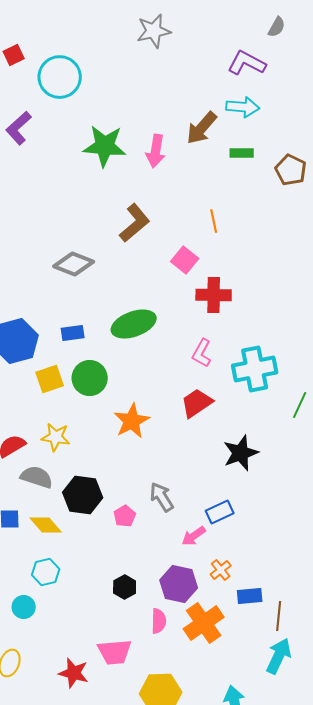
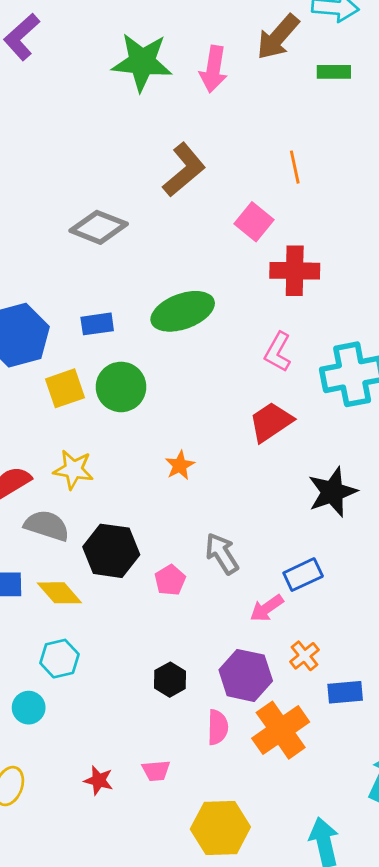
orange star: (132, 421) -> (180, 465), moved, size x0.6
pink trapezoid: (115, 652) -> (156, 771), size x0.6
red star: (74, 673) -> (99, 780), moved, size x0.7

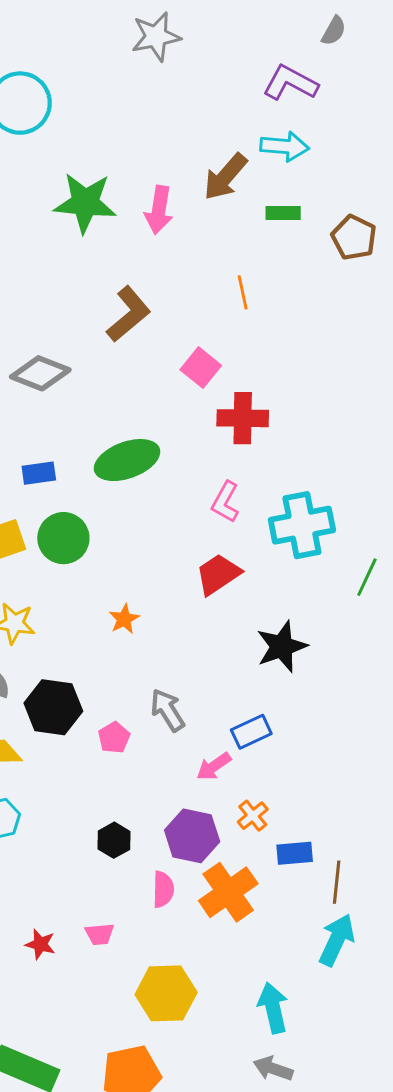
orange line: (295, 167) -> (243, 292), moved

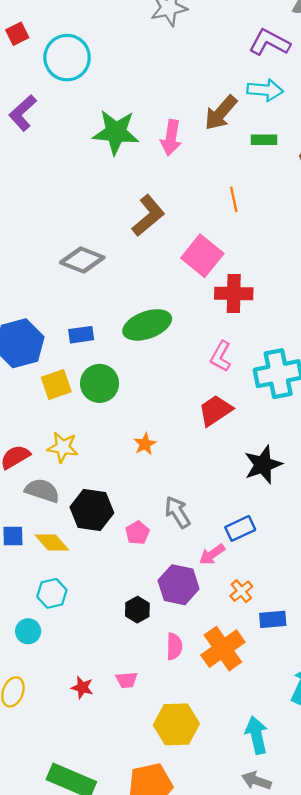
pink square: (201, 368) -> (202, 256), size x1.4
purple hexagon: (192, 836) -> (179, 585), moved

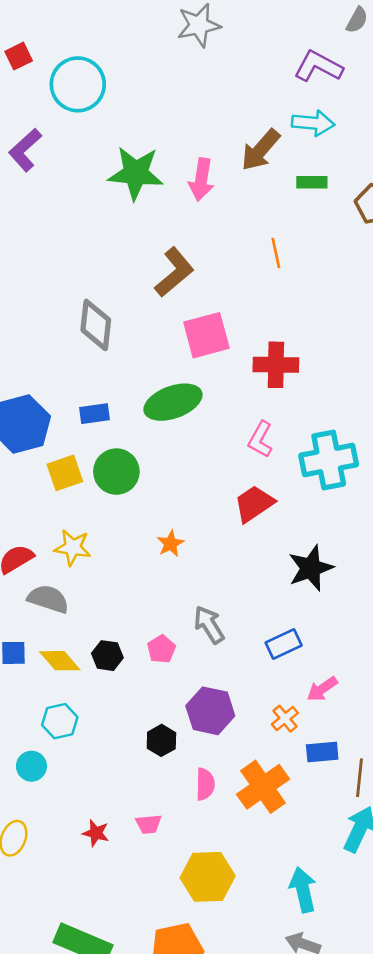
pink square: (202, 256) -> (206, 335), moved, turned 36
gray diamond: (82, 260) -> (96, 325), turned 75
black hexagon: (92, 510) -> (107, 656), moved, size x0.6
pink arrow: (212, 554) -> (322, 689), moved

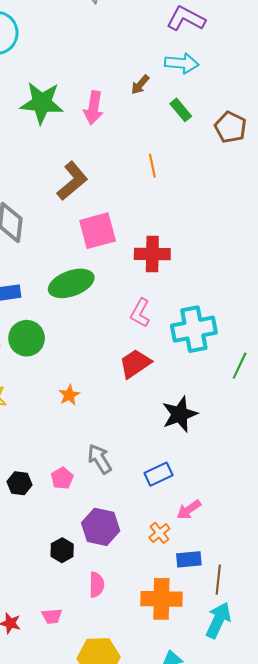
brown arrow: (260, 150) -> (140, 85), size x0.6
green rectangle: (312, 182) -> (181, 110), turned 50
orange cross: (263, 787) -> (161, 599), moved, turned 36

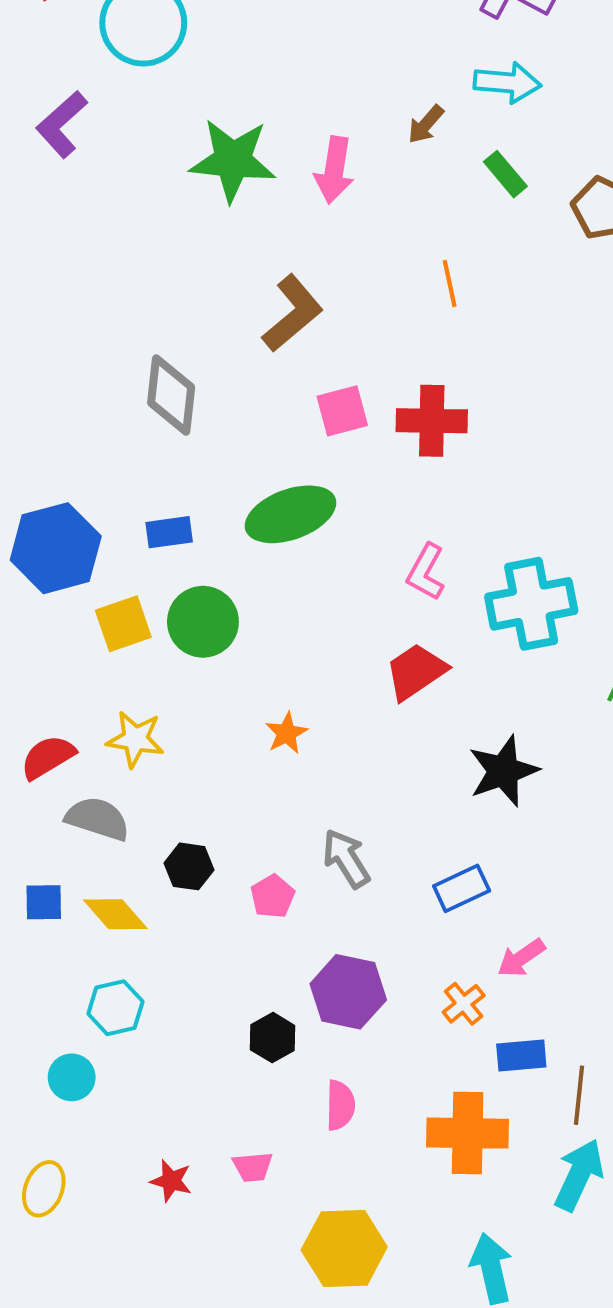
pink square: (98, 231) -> (342, 411), size x0.7
red cross: (152, 254) -> (432, 421), moved
black hexagon: (19, 483) -> (189, 866), moved

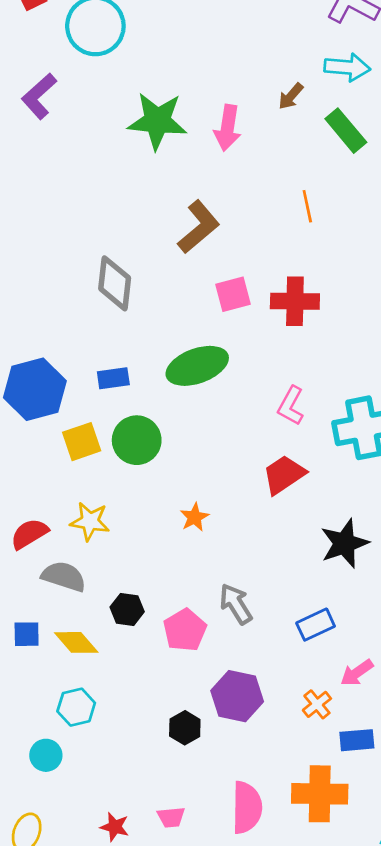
green rectangle: (505, 174) -> (346, 131), size x1.4
pink pentagon: (273, 896) -> (185, 630), size x1.4
pink semicircle: (340, 1105) -> (247, 808), moved, size x1.5

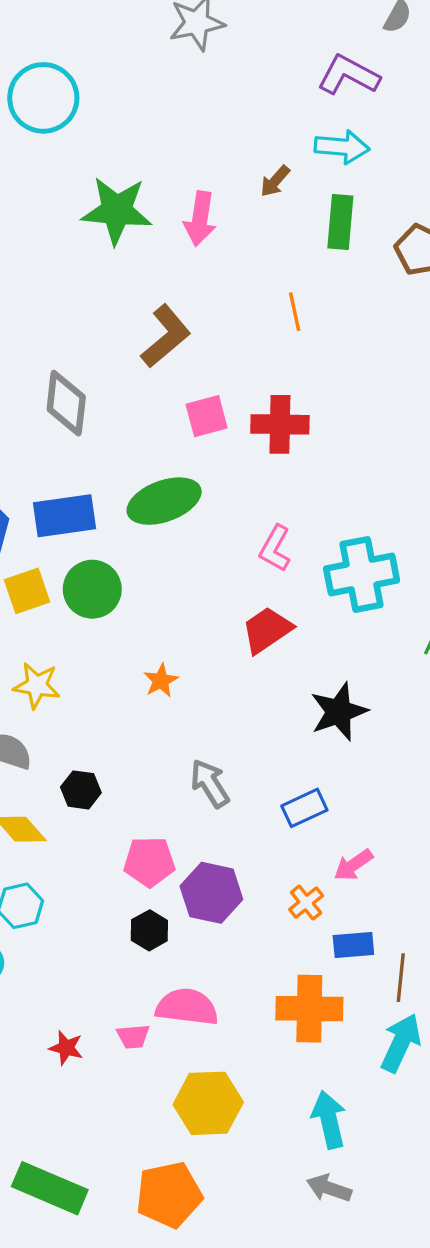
green rectangle: (346, 131) -> (340, 222), turned 45
blue rectangle: (113, 378) -> (65, 516), size x1.6
pink pentagon: (185, 630) -> (149, 862), moved, turned 30
pink semicircle: (247, 808) -> (187, 1007), moved, turned -84

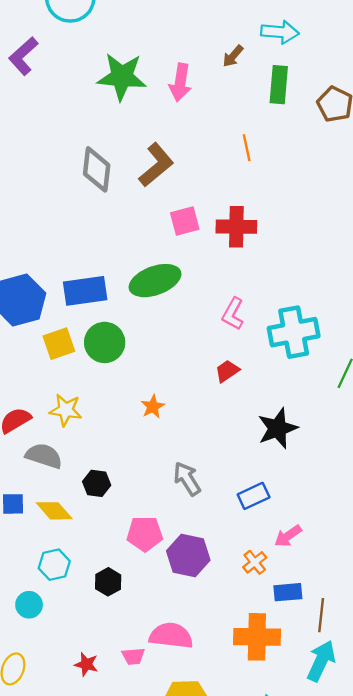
gray diamond: (66, 403) -> (97, 169), moved
red trapezoid: (267, 630) -> (227, 371), size x0.7
black hexagon: (149, 930) -> (108, 582), moved

